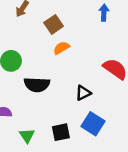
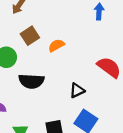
brown square: (54, 24) -> (30, 36), moved

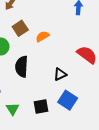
black semicircle: (31, 81) -> (22, 67), turned 90

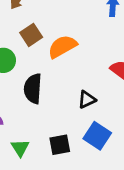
orange semicircle: (43, 36) -> (62, 46), size x1.5

